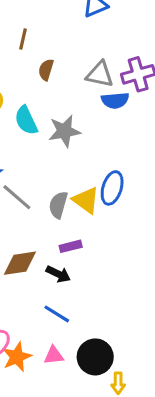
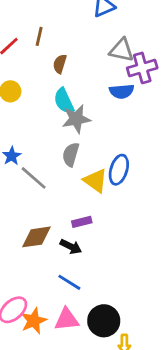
gray triangle: (100, 74) -> (122, 50), moved
cyan semicircle: (26, 120) -> (64, 101), moved
gray semicircle: (58, 205) -> (71, 155), moved
pink triangle: (54, 355) -> (67, 319), size x1.4

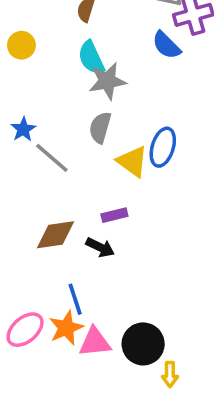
blue semicircle: (122, 91) -> (166, 45), turned 50
blue line: (69, 282) -> (75, 299), moved, turned 40
orange star: (34, 321) -> (66, 328), moved

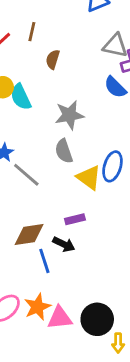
cyan semicircle: (91, 58) -> (21, 97), moved
gray semicircle: (100, 128) -> (64, 151), turned -35
blue line: (75, 299) -> (44, 261), moved

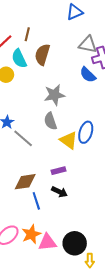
brown semicircle: (53, 59) -> (42, 55), size x1.5
cyan semicircle: (21, 97) -> (19, 59), moved
black arrow: (64, 244) -> (59, 192), moved

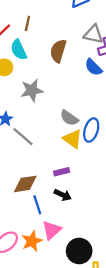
brown semicircle: (42, 55) -> (58, 51), moved
gray star: (54, 95) -> (32, 90), moved
gray semicircle: (50, 121) -> (69, 118), moved, turned -36
pink triangle: (47, 242) -> (52, 230), moved, turned -36

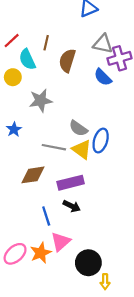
brown line: (27, 23) -> (46, 43), moved
gray line: (23, 137) -> (54, 147), moved, turned -30
purple rectangle: (62, 172) -> (71, 183), size x1.6
brown diamond: (25, 184) -> (33, 175), moved

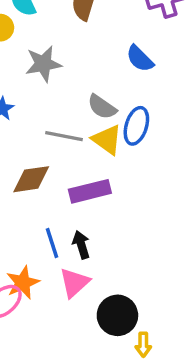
blue semicircle: (103, 77) -> (140, 59), moved
black arrow: (72, 206) -> (81, 245), moved, turned -133
orange star: (41, 253) -> (23, 283), moved

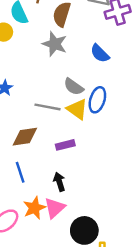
gray star: (43, 64) -> (55, 44), moved, turned 30
purple rectangle: (90, 191) -> (65, 145), size x0.7
blue line: (52, 243) -> (20, 172), moved
orange star: (23, 283) -> (34, 208), moved

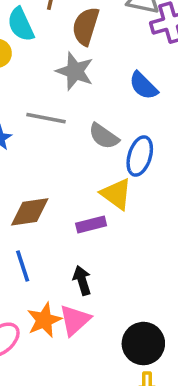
gray line: (47, 107) -> (46, 118), moved
yellow triangle: (77, 109) -> (116, 194), moved
black circle: (84, 230) -> (143, 344), moved

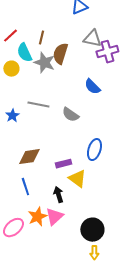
gray star: (75, 71) -> (44, 63), moved
blue ellipse: (140, 156) -> (94, 150), moved
yellow triangle: (116, 194) -> (77, 179), moved

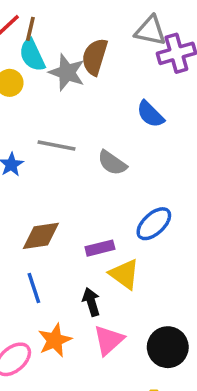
brown line: (41, 38) -> (30, 29), moved
blue ellipse: (94, 150) -> (154, 224), turned 30
pink triangle: (54, 217) -> (109, 340), moved
black circle: (92, 230) -> (168, 347), moved

